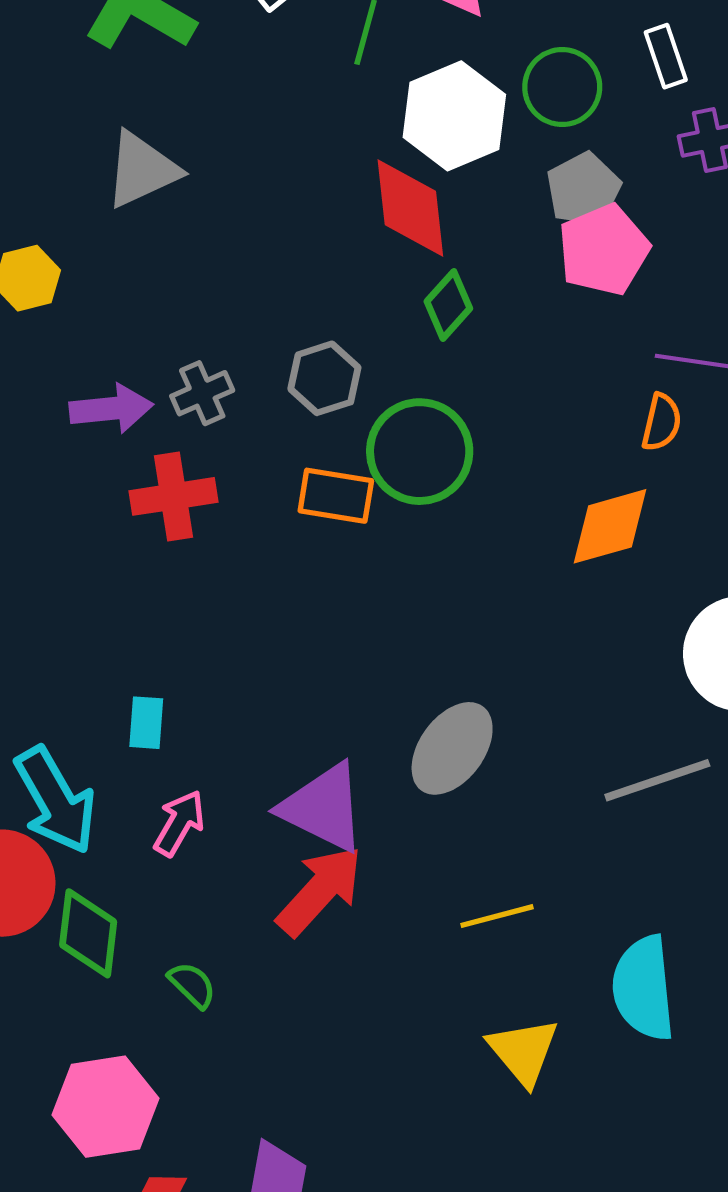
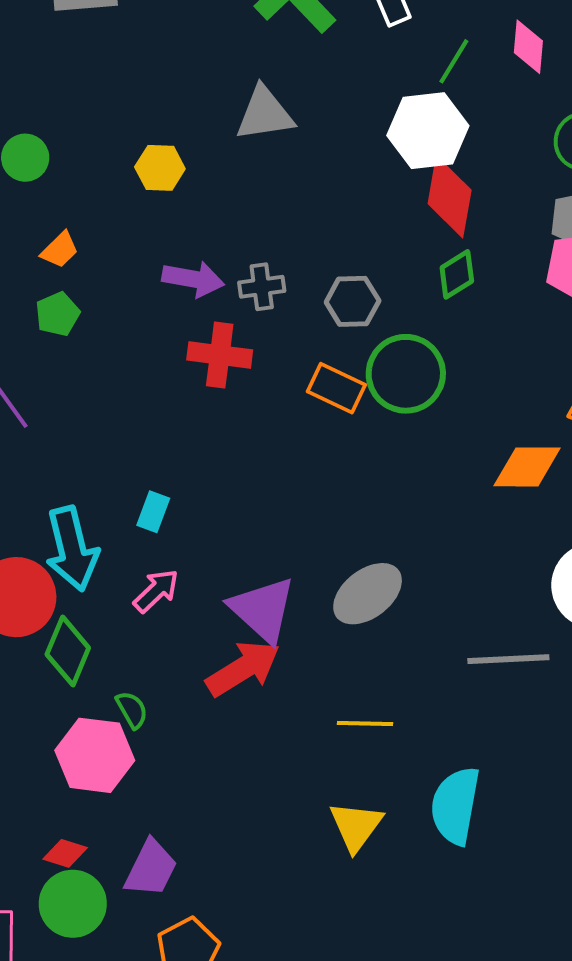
white hexagon: (454, 116) -> (428, 131), moved
pink hexagon: (106, 1107) -> (95, 755), moved

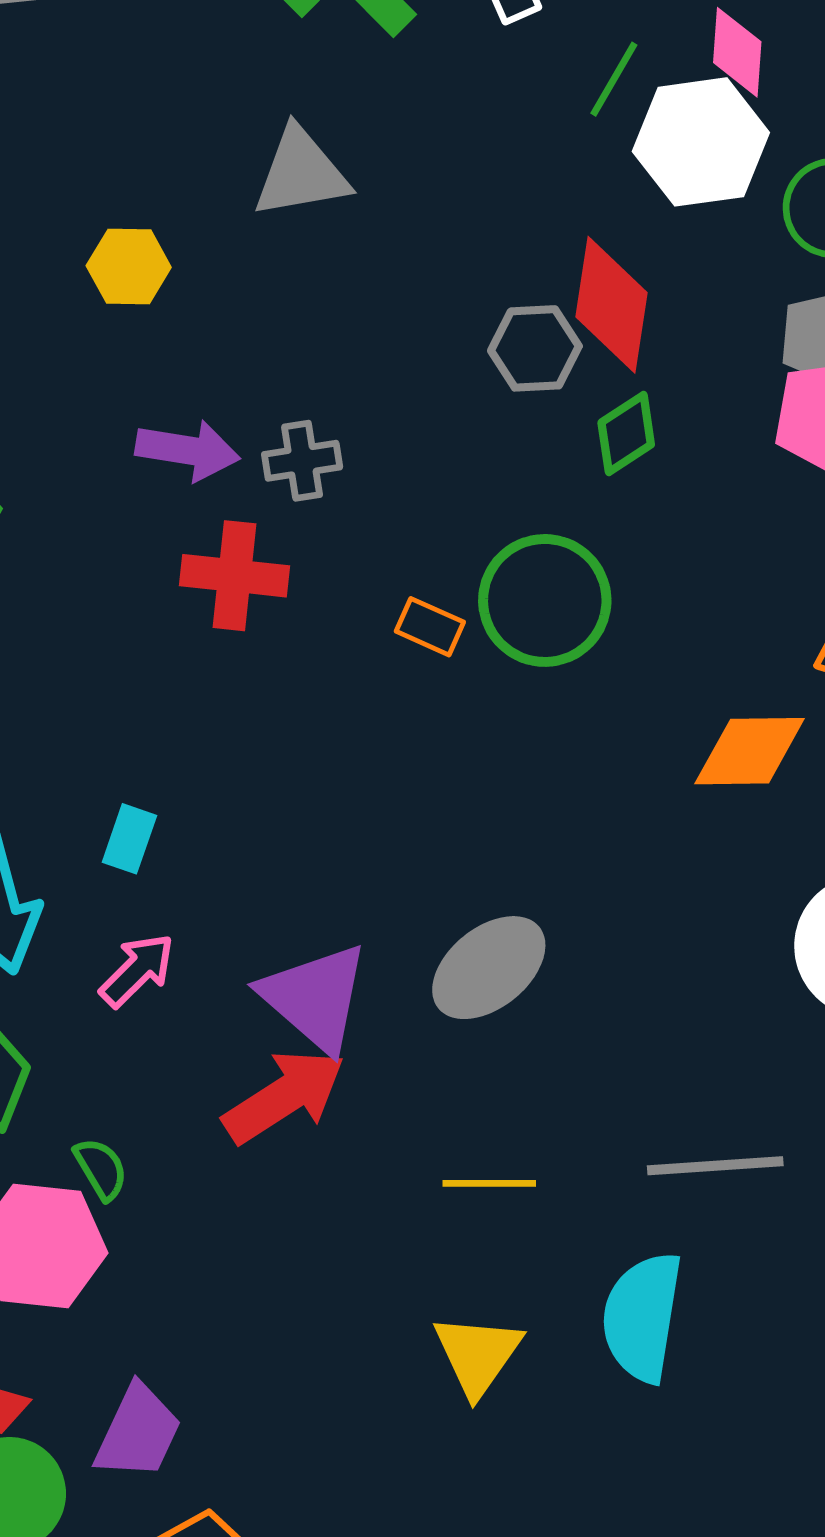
white hexagon: (428, 131) -> (701, 142), moved
gray hexagon: (353, 301) -> (535, 348), moved
orange rectangle: (336, 388) -> (430, 627), size x0.7
gray line: (508, 659) -> (715, 1166), moved

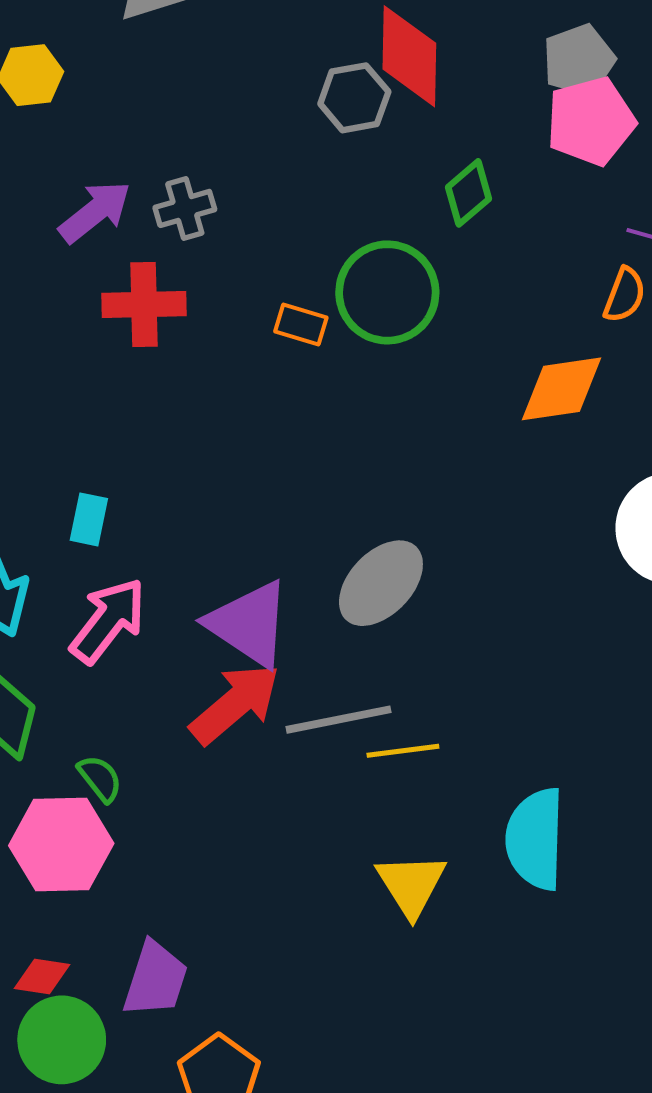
green diamond: (626, 433) -> (468, 193), moved
purple arrow: (188, 450) -> (95, 212), turned -40
pink arrow: (137, 970) -> (108, 621), size x1.4
gray line: (715, 1166) -> (338, 720), moved

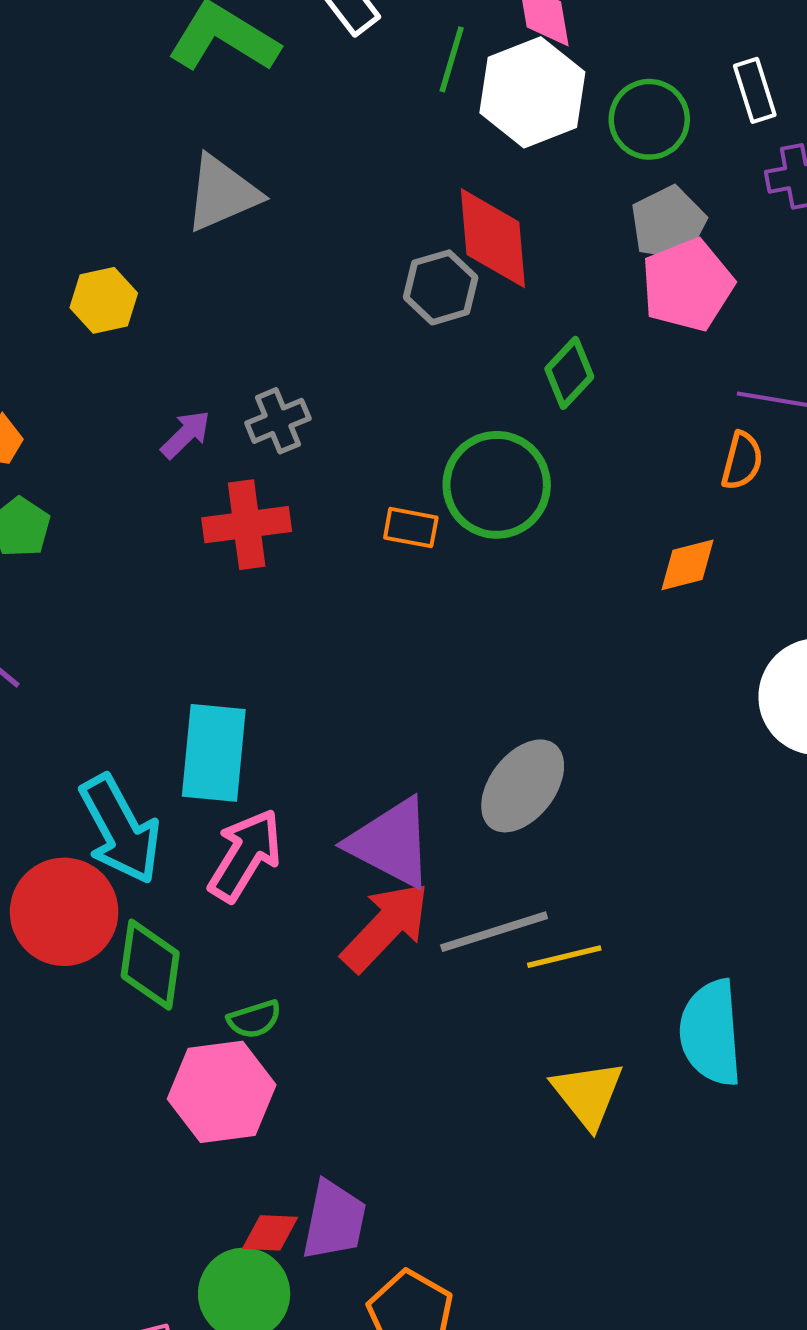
purple arrow: (95, 212) -> (186, 434), size x0.7
orange diamond: (562, 389) -> (687, 565), size x0.7
cyan rectangle: (89, 519) -> (214, 753), size x1.8
green semicircle: (100, 778) -> (254, 1019), turned 117
red diamond: (42, 976) -> (270, 1233), moved

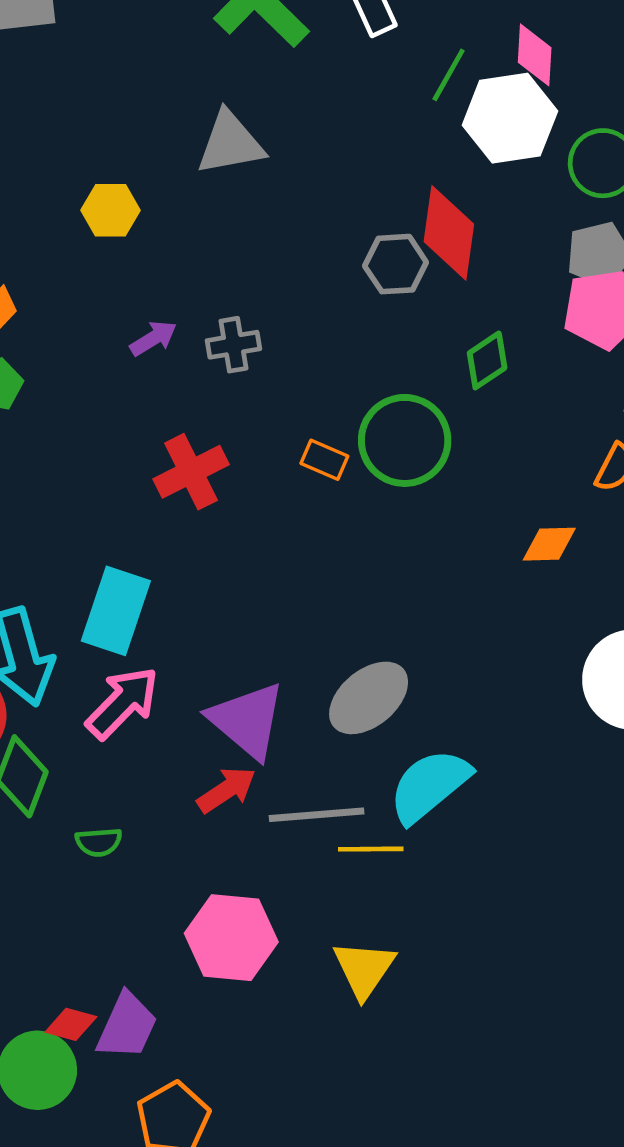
red cross: (247, 525) -> (191, 472), moved, turned -32
red arrow: (386, 927) -> (227, 790), size x0.7
cyan semicircle: (711, 1033) -> (429, 786), moved, turned 42
pink hexagon: (222, 1092) -> (231, 938), moved

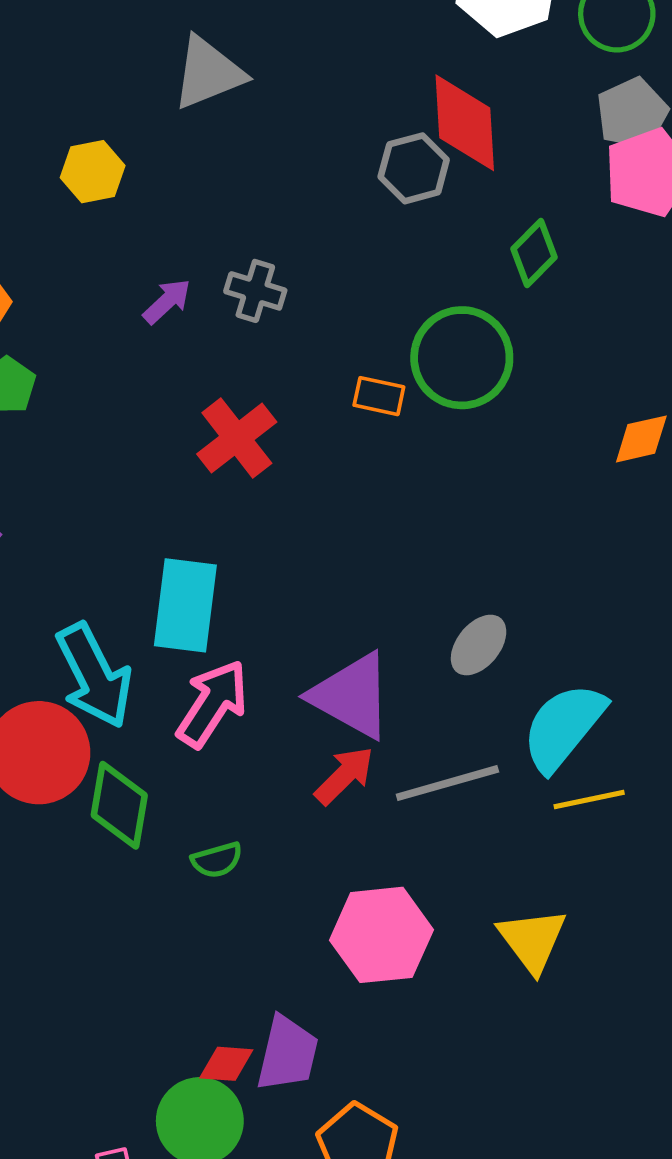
gray cross: (233, 345) -> (255, 291), turned 38
gray ellipse: (369, 698) -> (479, 645), size x0.7
yellow line: (371, 849) -> (589, 799), moved

